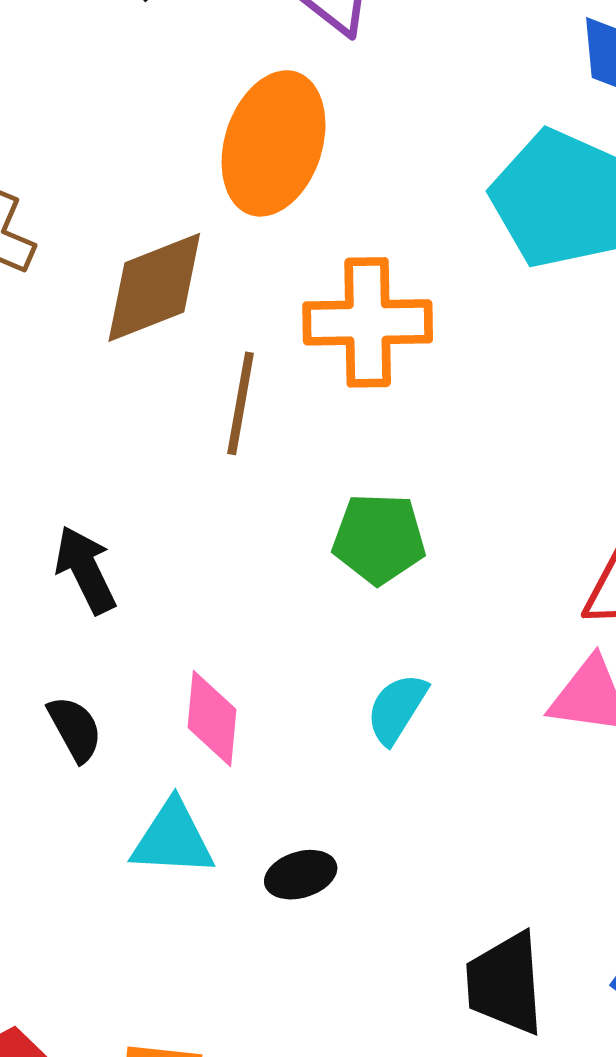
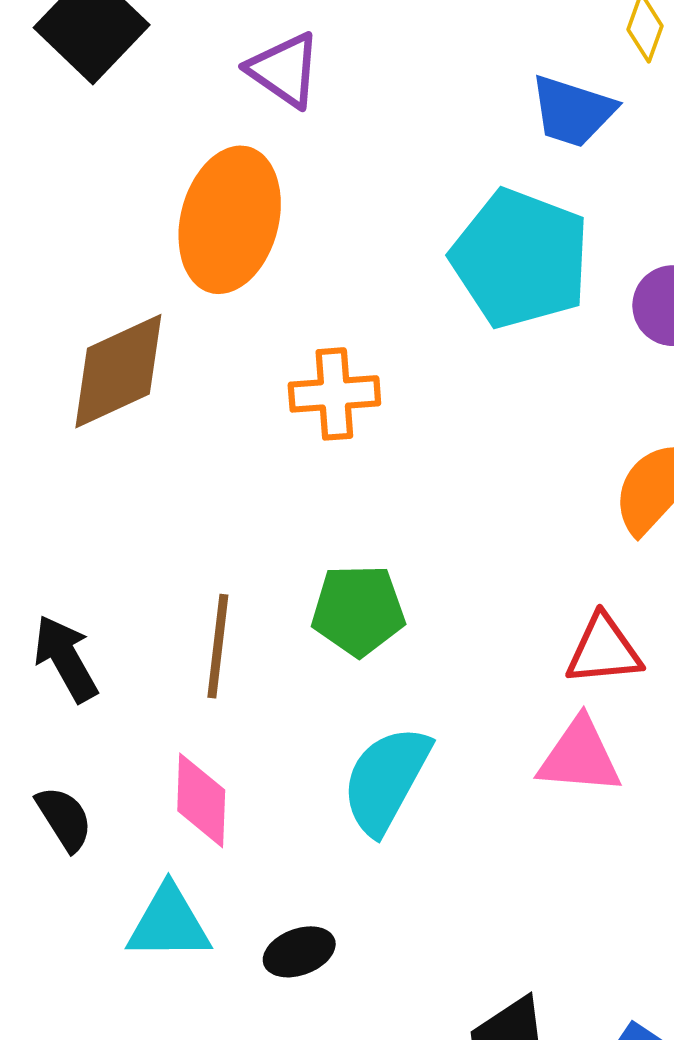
orange cross: (368, 322) -> (334, 394), size x0.7
brown line: (241, 403) -> (218, 646), moved
cyan semicircle: (397, 709) -> (386, 780), size x1.5

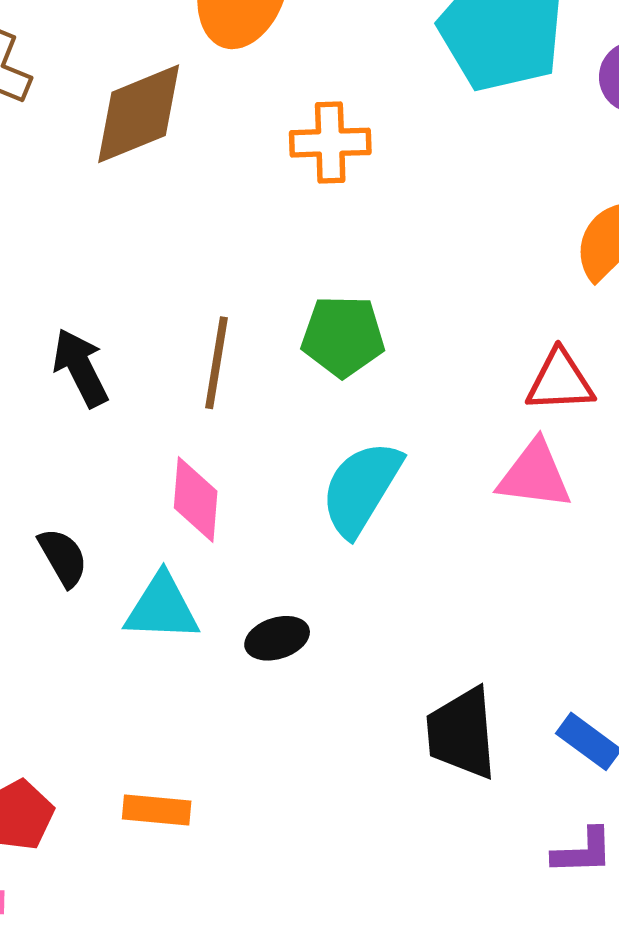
black semicircle: (64, 819) -> (63, 557), moved

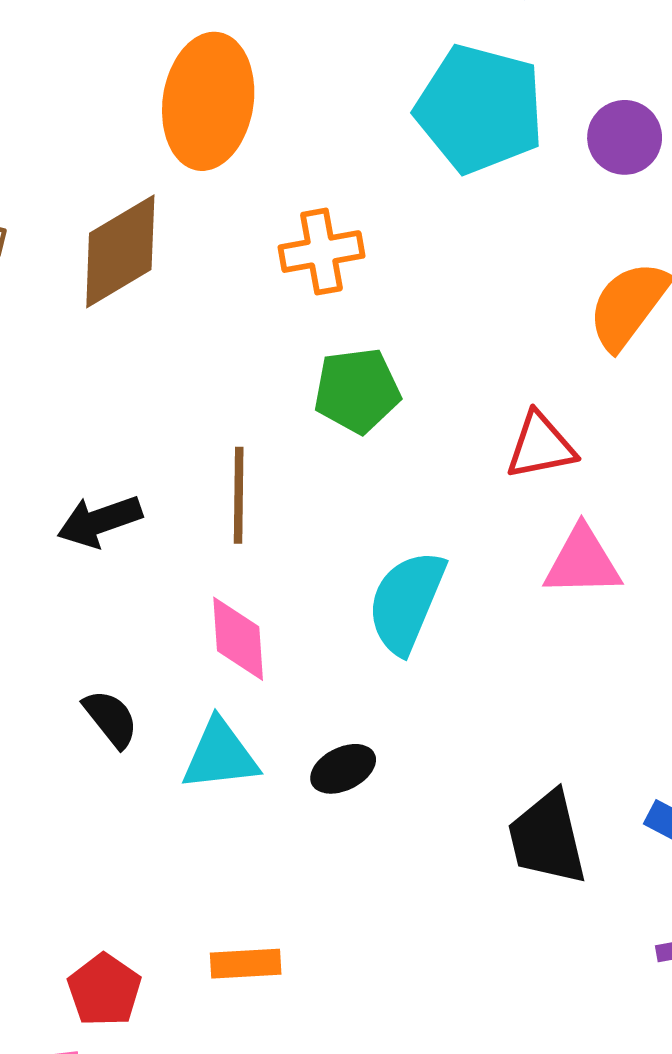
green pentagon: (343, 336) -> (357, 391), moved
black arrow: (80, 368) -> (100, 521), turned -74
red triangle: (560, 381) -> (541, 446), moved

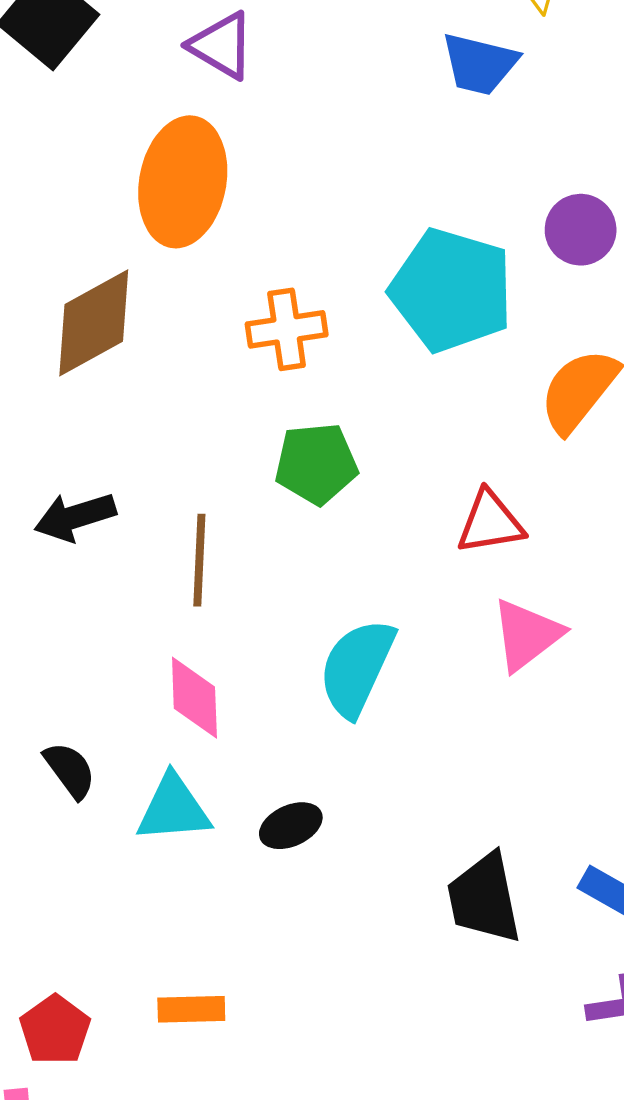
cyan pentagon: (480, 109) -> (451, 290), moved
black arrow: (100, 521) -> (75, 517), moved
pink triangle: (582, 562) -> (527, 635), turned -38

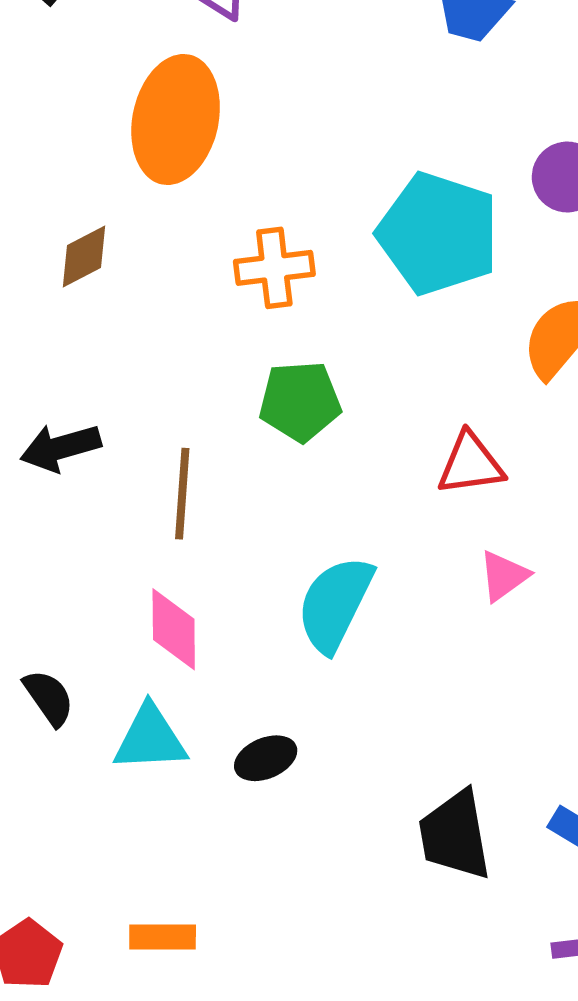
brown diamond: (94, 323) -> (84, 256), size x0.6
pink triangle: (527, 635) -> (504, 576), size x0.7

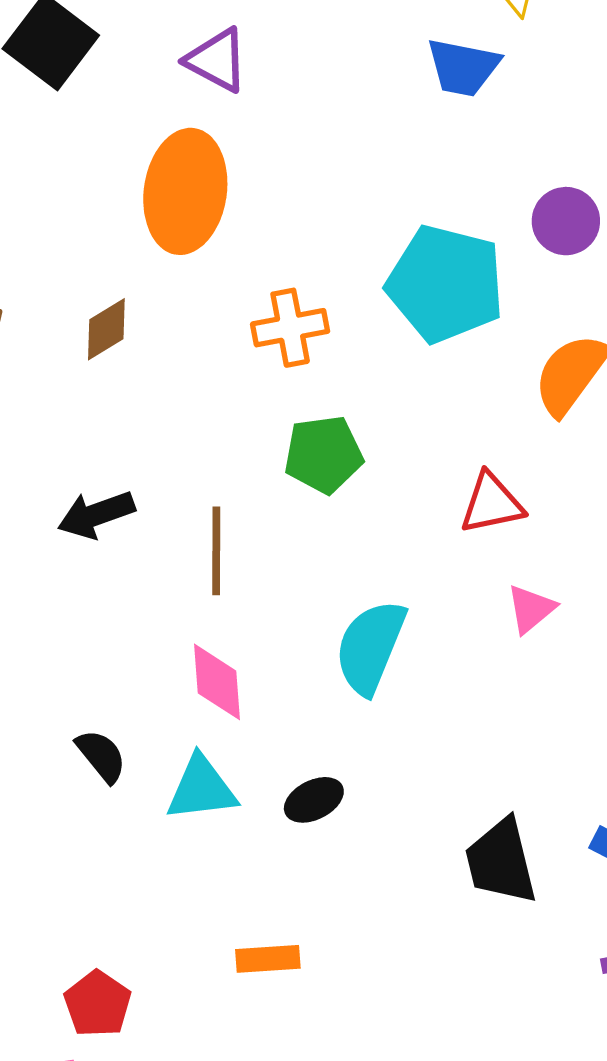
orange rectangle: (163, 937) -> (268, 959), moved

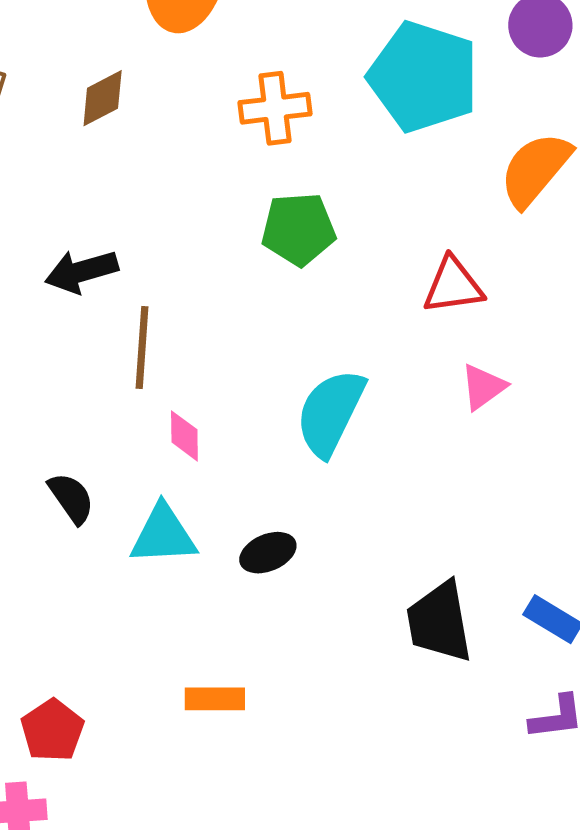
brown line: (216, 551) -> (142, 348), moved
pink diamond: (217, 682) -> (184, 436), size x0.7

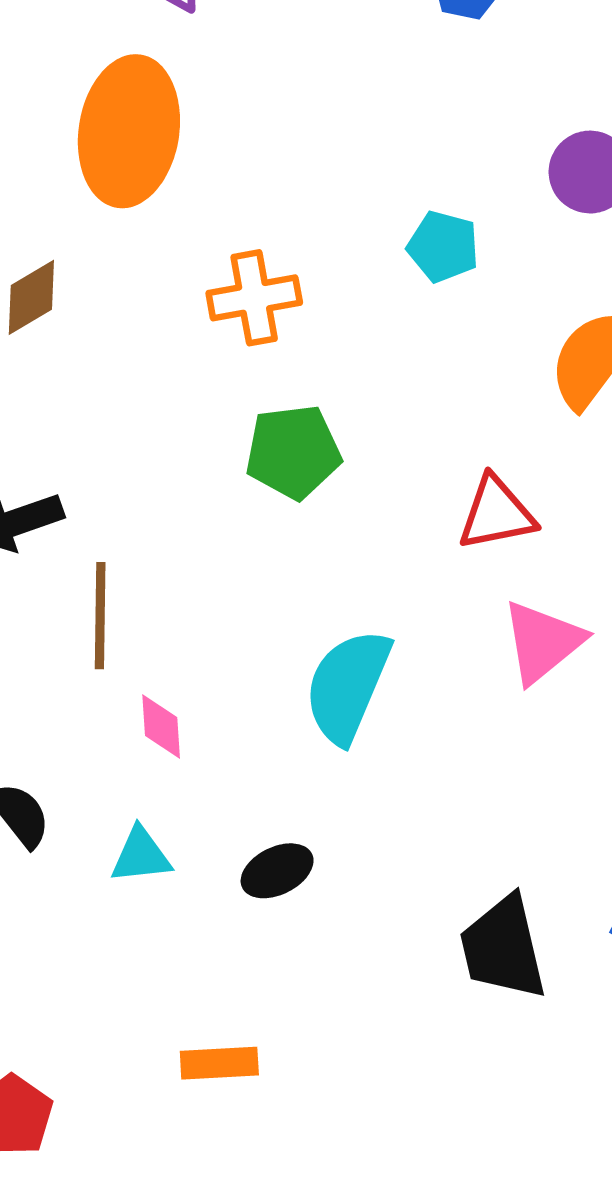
cyan pentagon: (423, 77) -> (443, 247), size x0.5
pink triangle: (483, 387) -> (543, 642), size x1.4
cyan triangle: (163, 535) -> (141, 855), size x0.7

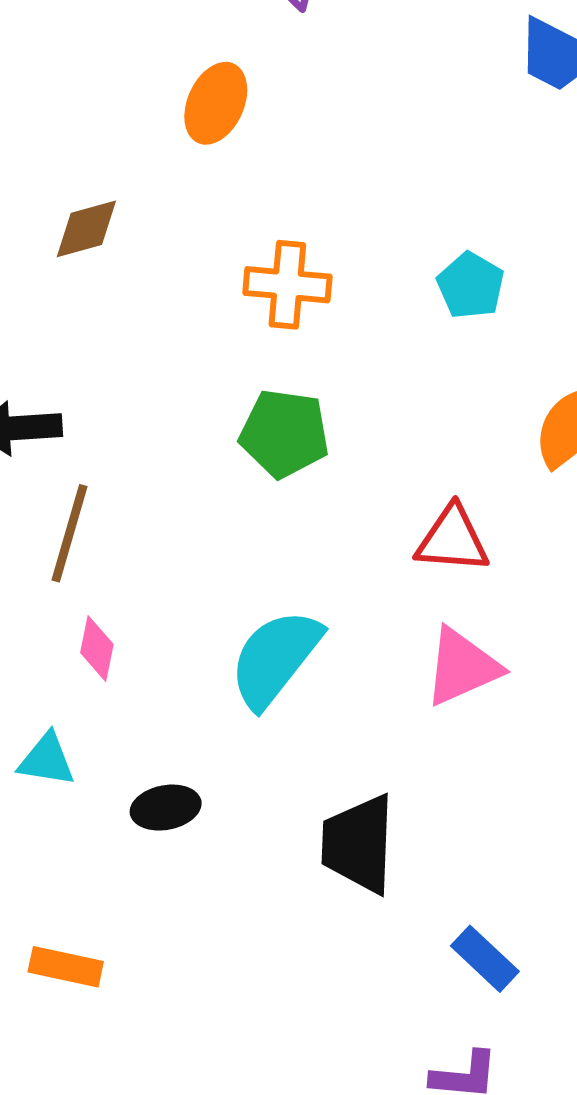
orange ellipse: (129, 131) -> (216, 103), size x0.6
black trapezoid: (503, 948) -> (358, 844), moved

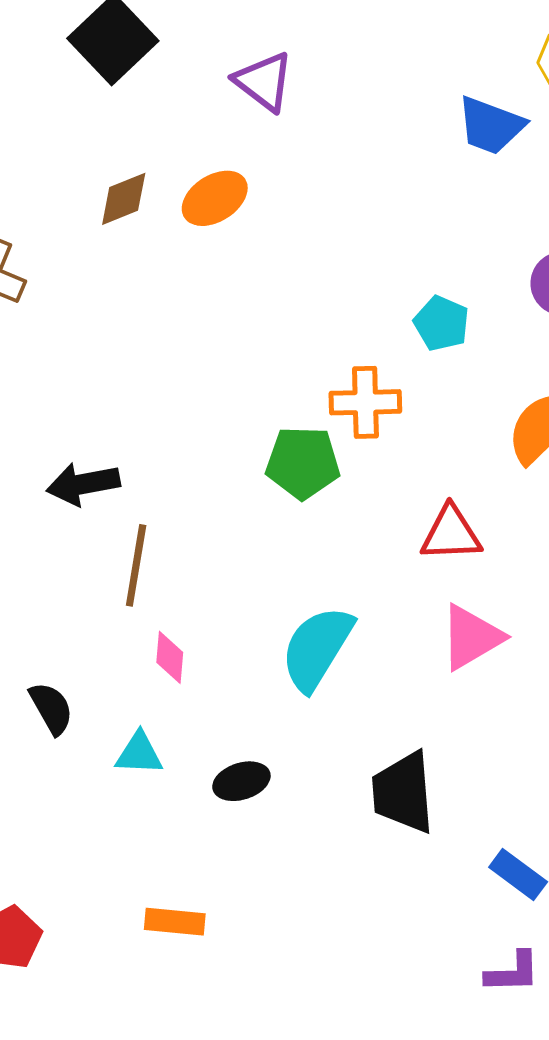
orange ellipse: (216, 103) -> (215, 198), turned 40
brown diamond: (86, 229) -> (124, 199), moved
orange cross: (287, 285) -> (365, 402), moved

